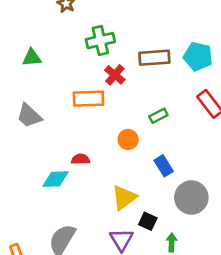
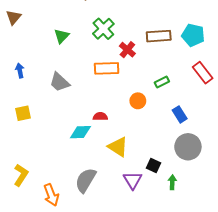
green cross: (100, 41) -> (103, 29), moved, turned -30
green triangle: (32, 58) -> (62, 36), turned -42
blue rectangle: (164, 166) -> (180, 114), moved
yellow triangle: (124, 197) -> (118, 147), moved, turned -50

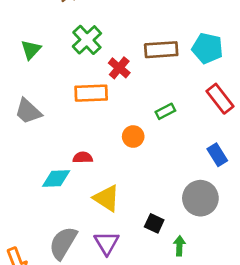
blue rectangle: (180, 114) -> (217, 155), moved
purple triangle: (133, 180) -> (107, 243), moved

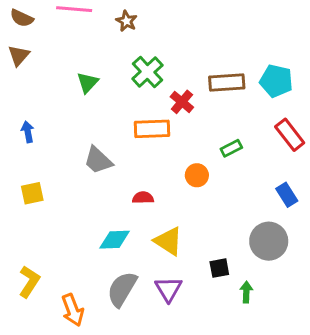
gray trapezoid: (28, 111) -> (98, 160), moved
cyan diamond: (56, 179) -> (115, 240), moved
black square: (154, 223) -> (219, 268), turned -36

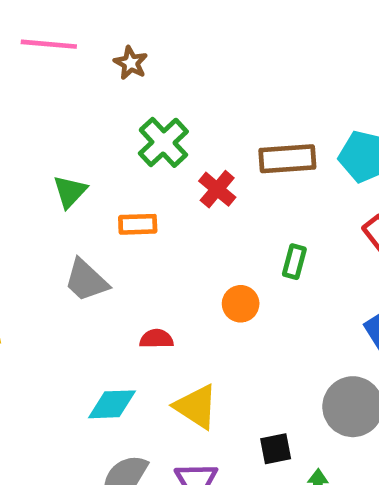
green triangle: (88, 82) -> (70, 192), moved
orange rectangle: (152, 129) -> (138, 224), moved, size x0.7
green rectangle: (231, 148) -> (294, 262), turned -48

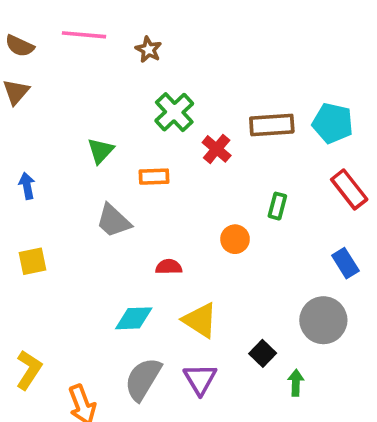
black square: (276, 449) -> (263, 353), turned -35

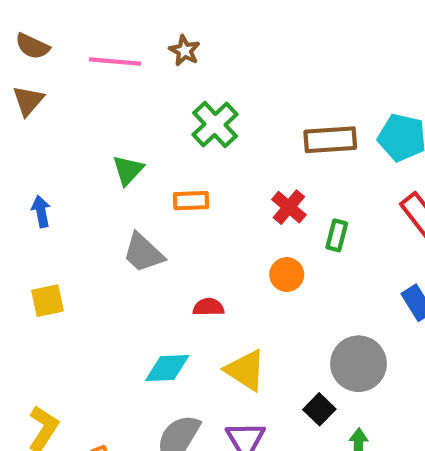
pink line: (84, 35) -> (115, 61), moved
red cross: (217, 149) -> (289, 207), moved
gray circle: (323, 320) -> (358, 364), moved

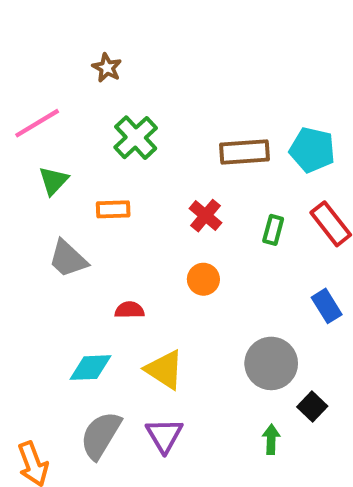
pink line: (115, 61) -> (37, 123), moved, turned -36
green rectangle: (337, 235) -> (273, 230), moved
black square: (319, 409) -> (312, 407), moved

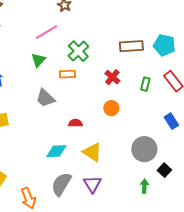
pink line: (37, 123) -> (46, 32), moved
green cross: (136, 138) -> (78, 51), moved

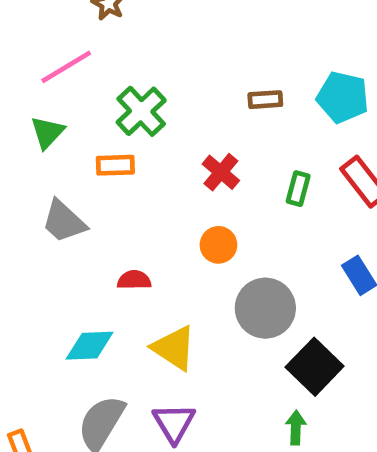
brown rectangle: (131, 46) -> (265, 100), size x0.6
gray circle: (144, 149) -> (265, 308), moved
black square: (164, 170) -> (315, 367), moved, size x1.6

